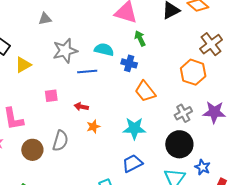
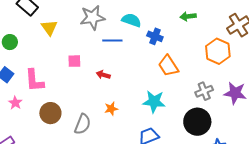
green arrow: (140, 38) -> (188, 16), moved, turned -77
yellow triangle: (23, 65) -> (49, 28), turned -42
orange star: (93, 127) -> (111, 109), moved
gray semicircle: (60, 141) -> (83, 124), moved

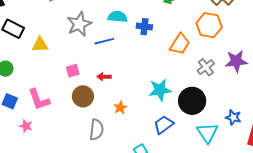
yellow triangle: (49, 28) -> (40, 45), turned -42
orange trapezoid: (168, 66) -> (180, 44), moved, turned -100
brown circle: (50, 113) -> (83, 96), moved
black circle: (197, 122) -> (192, 101), moved

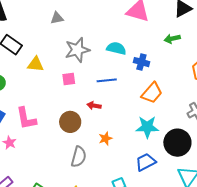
blue line: (104, 41) -> (107, 80), moved
orange trapezoid: (180, 44) -> (152, 93), moved
pink square: (73, 71) -> (69, 79), moved

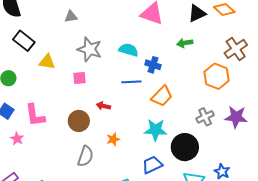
gray star: (77, 50) -> (90, 49), turned 30
blue line: (107, 80) -> (131, 82), moved

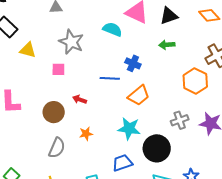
black triangle: (197, 13) -> (169, 16), moved
cyan semicircle: (129, 50) -> (112, 29), moved

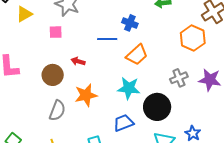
yellow triangle: (28, 50) -> (24, 14), turned -42
orange star: (86, 134) -> (86, 95), size x1.6

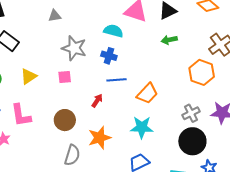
yellow triangle: (24, 14) -> (29, 76), moved
blue cross: (130, 23) -> (109, 56), moved
red arrow: (78, 61) -> (97, 101), moved, turned 112
black circle: (157, 107) -> (192, 141), moved

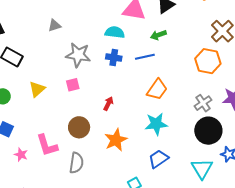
green arrow: (169, 40) -> (158, 35), moved
blue line: (117, 80) -> (145, 57), moved
pink L-shape: (21, 115) -> (47, 145), moved
gray semicircle: (72, 155) -> (76, 163), moved

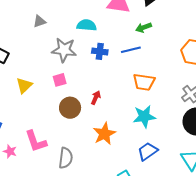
cyan semicircle: (115, 32) -> (87, 25), moved
orange trapezoid: (157, 90) -> (144, 82), turned 65
brown circle: (79, 127) -> (70, 108), moved

